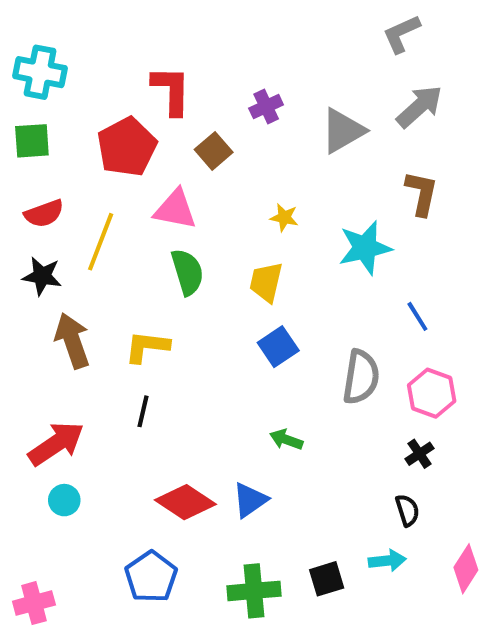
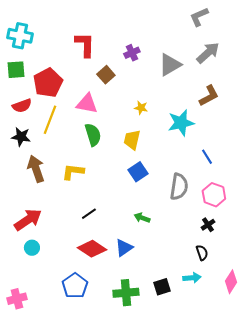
red pentagon: (127, 147) -> (48, 83), moved
brown L-shape: (422, 193) -> (209, 96), turned 50
black line: (143, 411) -> (89, 214), moved, turned 42

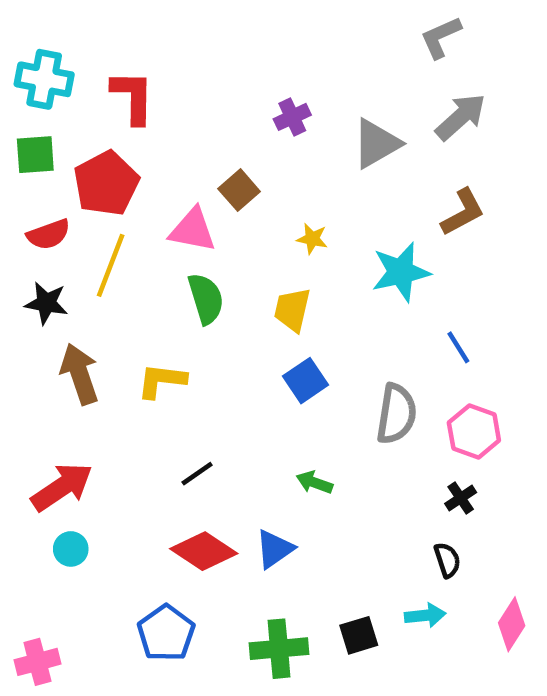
red L-shape: (85, 45) -> (133, 97), moved
brown square: (106, 75) -> (239, 190), moved

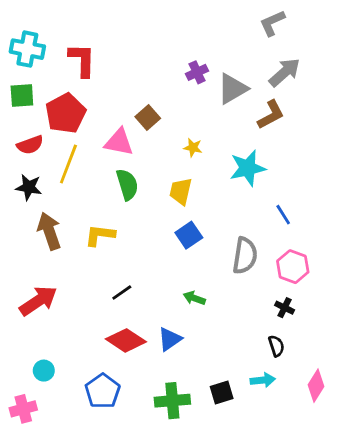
purple cross: (292, 117) -> (197, 72), moved
brown L-shape: (463, 212) -> (271, 115), moved
black cross: (461, 498) -> (285, 308), turned -30
cyan circle: (71, 549) -> (44, 371), moved

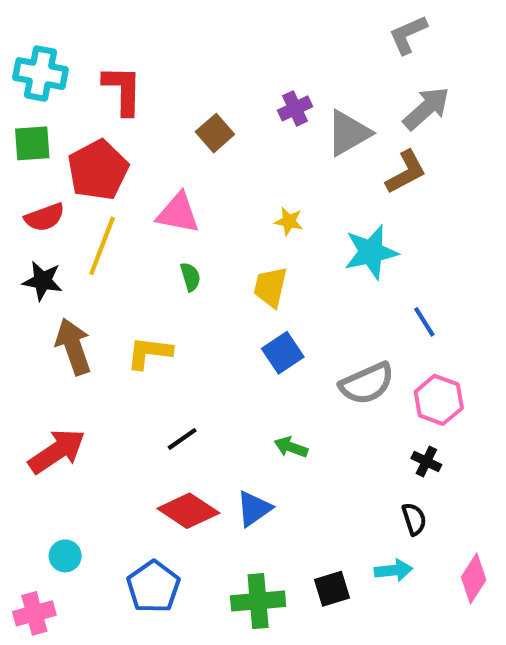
brown square: (148, 117) -> (215, 133), moved
green semicircle: (127, 185) -> (190, 277), size x0.6
gray semicircle: (245, 256) -> (367, 383), turned 57

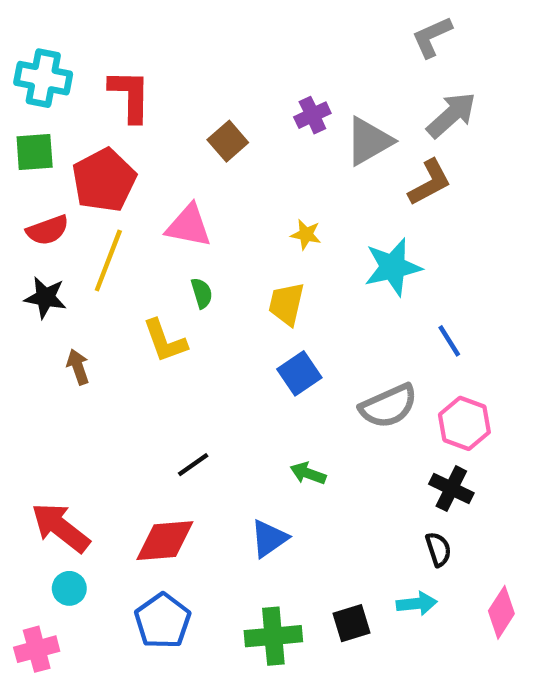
brown arrow: (73, 347) -> (78, 367), size x0.6
yellow L-shape: (149, 353) -> (165, 341), moved, turned -117
red arrow: (57, 451) -> (61, 528), moved, turned -108
black cross: (426, 461) -> (451, 489), size x1.4
red diamond: (188, 511) -> (165, 541), moved, turned -38

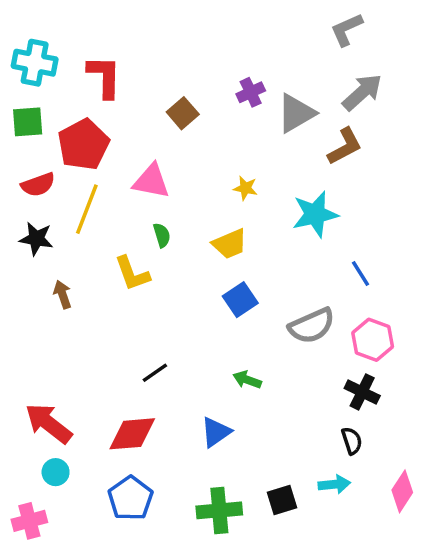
yellow trapezoid: (286, 304) -> (230, 244), turned -126

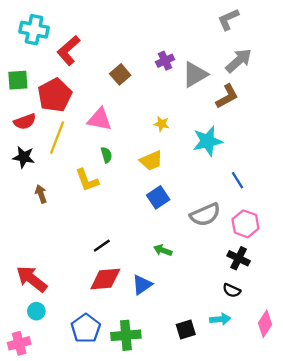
cyan cross: (35, 63) -> (34, 30), moved
red L-shape: (104, 77) -> (69, 50), turned -132
red diamond: (132, 434) -> (105, 279), moved
black semicircle: (352, 441) -> (232, 290), turned 132
green cross: (219, 510) -> (126, 335), moved

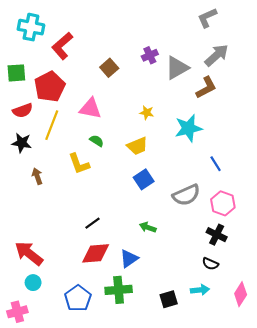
green semicircle: (106, 155) -> (97, 141), turned -40
green cross: (126, 335) -> (119, 290), moved

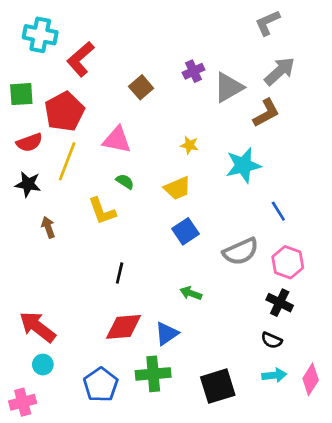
black line: (92, 223) -> (120, 273), moved, turned -42
cyan arrow: (200, 290) -> (274, 375), moved
black square: (169, 299) -> (218, 386), size x1.5

